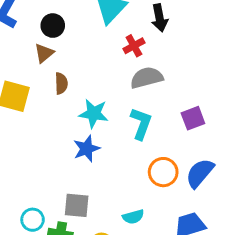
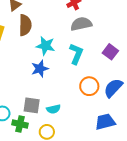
brown semicircle: (61, 83) -> (25, 25), size x1.5
purple square: (193, 118) -> (110, 52), turned -35
cyan semicircle: (133, 217) -> (54, 109), moved

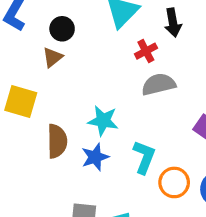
brown semicircle: (25, 25) -> (57, 141), moved
cyan L-shape: (76, 54) -> (144, 157), moved

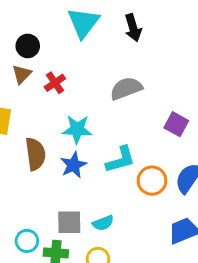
red cross: (146, 51) -> (55, 83), moved
cyan L-shape: (144, 157) -> (120, 160), turned 60

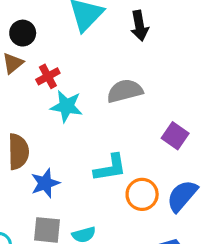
cyan star: (77, 129) -> (66, 106), moved
blue star: (74, 165) -> (45, 183), moved

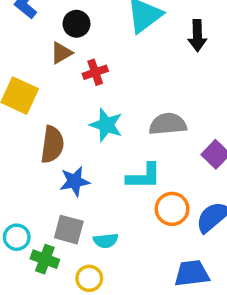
gray semicircle: (125, 91) -> (168, 124), moved
cyan star: (66, 106) -> (106, 125), moved

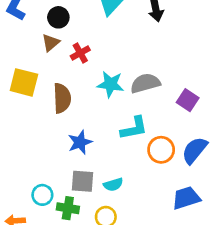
cyan star: (106, 125) -> (110, 84), moved
brown semicircle: (52, 145) -> (62, 98), moved

